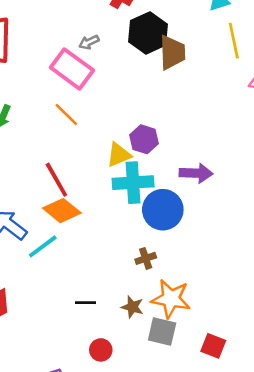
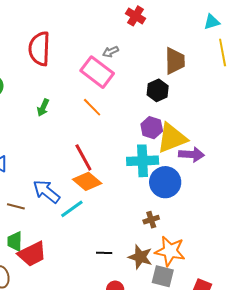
black hexagon: (148, 33) -> (158, 90), moved, size x0.7
yellow triangle: (119, 155) -> (172, 138), moved, size x1.6
brown star: (132, 307) -> (140, 257), size x1.4

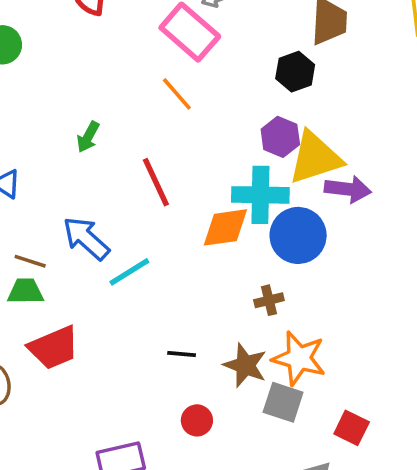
green arrow: (43, 108) -> (88, 137), moved
orange diamond: (87, 181) -> (225, 227), moved, turned -52
green trapezoid: (15, 241) -> (25, 291), moved, turned 85

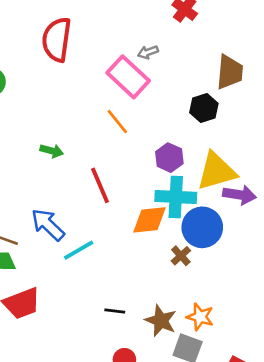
green arrow: (88, 137) -> (52, 151), turned -105
purple hexagon: (280, 137) -> (169, 158), moved
brown cross: (269, 300) -> (181, 256), moved, turned -30
orange star: (299, 358) -> (200, 317), size x0.7

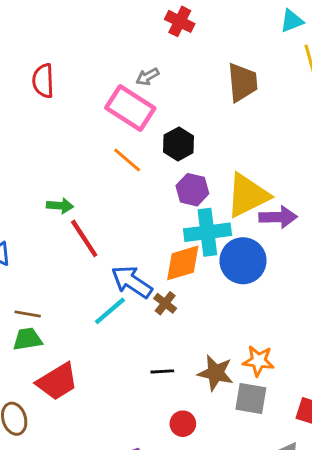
red semicircle: (57, 40) -> (43, 81), size x0.7
black hexagon: (204, 108) -> (178, 144), moved
red line: (100, 185) -> (84, 238), moved
blue arrow: (48, 225) -> (132, 282), moved
brown cross: (181, 256) -> (165, 303), moved

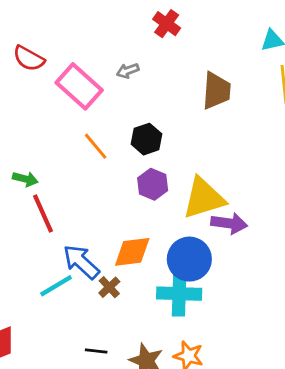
red semicircle: (43, 81) -> (29, 58), turned -68
pink rectangle: (130, 108) -> (79, 86), moved
cyan cross: (207, 232) -> (179, 294), moved

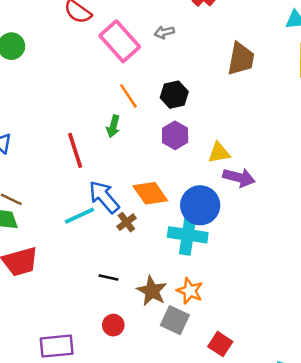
green arrow: (25, 179) -> (113, 126), moved, turned 85
yellow triangle: (204, 198) -> (219, 153), size x0.6
orange diamond: (132, 252) -> (150, 193), turned 56

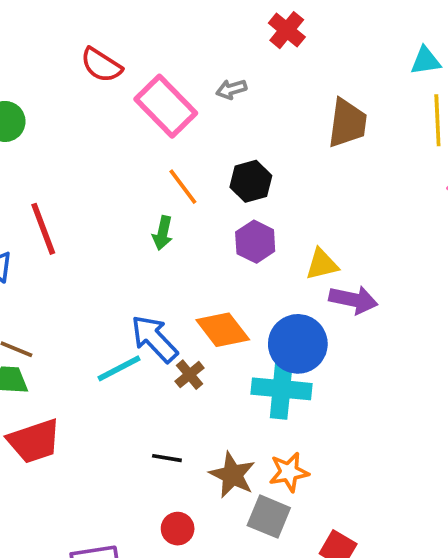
red line: (75, 150) -> (43, 229), moved
orange star: (190, 291) -> (289, 472), turned -30

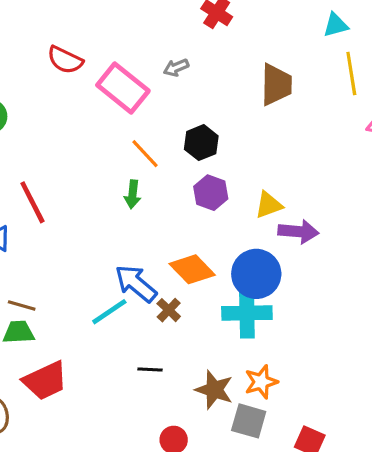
black line: (167, 458) -> (150, 369), moved

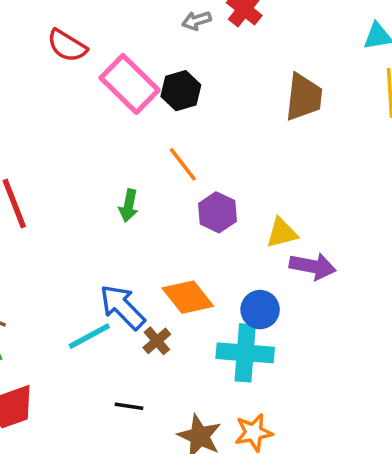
gray arrow: (176, 68) -> (197, 21), moved
black hexagon: (201, 143) -> (181, 91), moved
orange line: (145, 154) -> (183, 164), moved
blue circle: (256, 274) -> (260, 310), size x0.7

